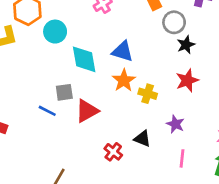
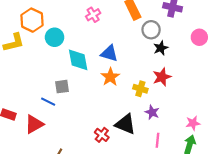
yellow cross: (148, 94) -> (140, 89), moved
red triangle: (87, 111) -> (34, 124), moved
black triangle: (142, 139) -> (125, 124), size x1.5

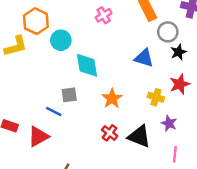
blue triangle: (109, 53) -> (144, 58), moved
orange star: (110, 77) -> (112, 98), moved
red cross: (102, 135) -> (110, 133), moved

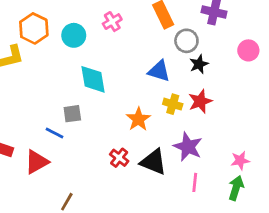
cyan circle: (61, 40) -> (74, 35), moved
yellow cross: (156, 97) -> (173, 104), moved
orange star: (112, 98) -> (138, 119), moved
purple star: (169, 123) -> (188, 147), size x1.5

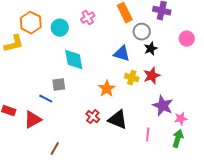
purple star: (188, 147) -> (163, 106), moved

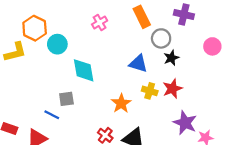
cyan circle: (60, 28) -> (57, 44), moved

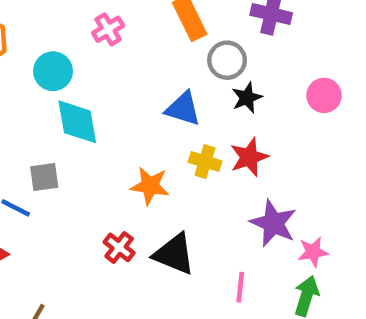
cyan circle: (57, 44) -> (53, 71), moved
pink circle: (212, 46) -> (324, 95), moved
orange star: (121, 103) -> (150, 186), turned -30

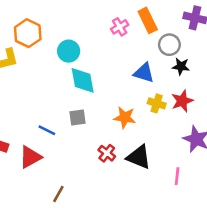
pink cross: (108, 29) -> (120, 27), moved
black star: (247, 98) -> (181, 66), turned 30
gray square: (44, 177) -> (78, 117), moved

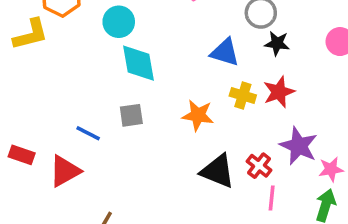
red cross: (107, 153) -> (259, 166), moved

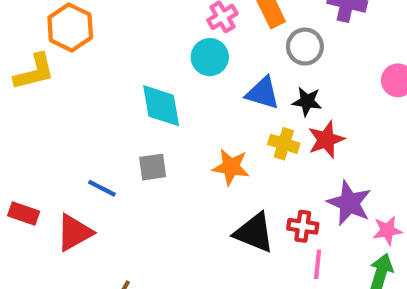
cyan circle: (119, 22) -> (210, 57), moved
black star: (277, 43) -> (307, 101), moved
red cross: (259, 166) -> (303, 226), turned -30

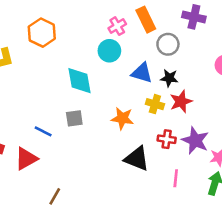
orange hexagon: (70, 27) -> (42, 33), moved
red cross: (303, 226) -> (167, 139), moved

